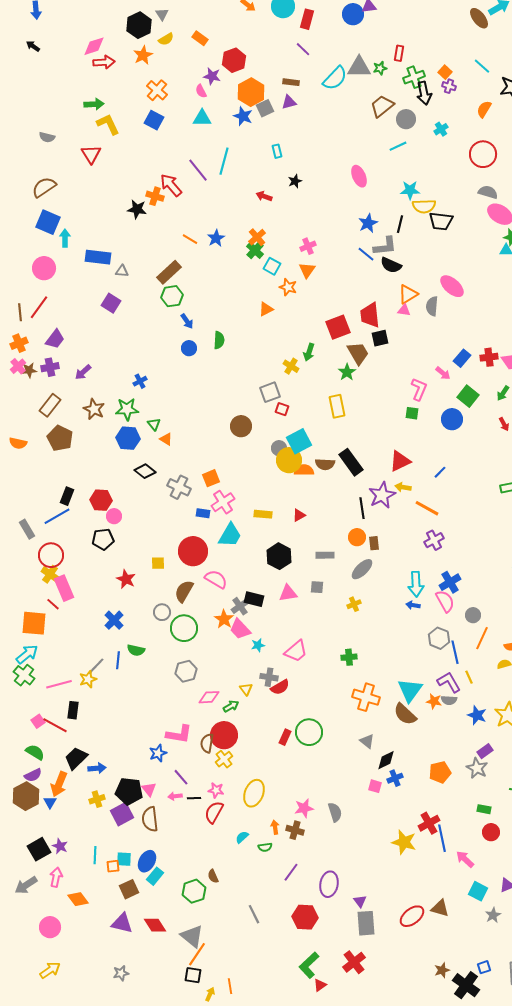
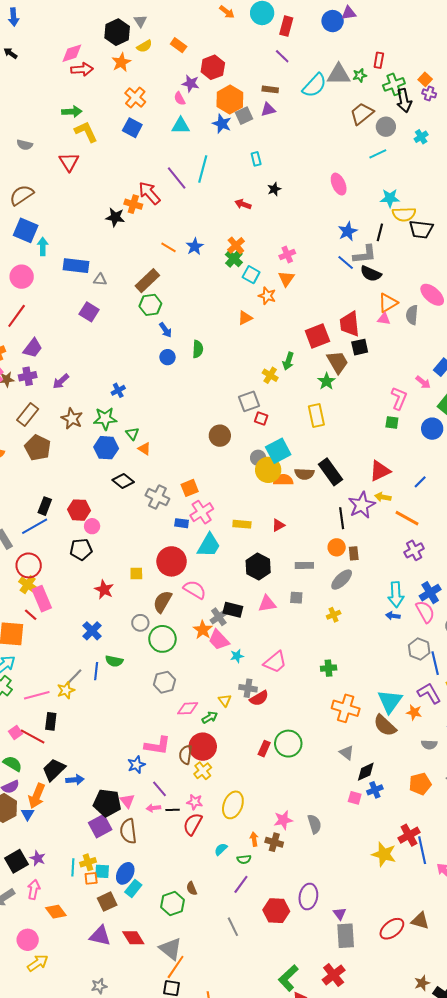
gray semicircle: (449, 700) -> (429, 745), moved
yellow cross: (97, 799) -> (88, 862), moved
purple line: (291, 872) -> (241, 884), moved
red hexagon: (305, 917) -> (276, 911), moved
yellow arrow: (50, 970) -> (38, 963), moved

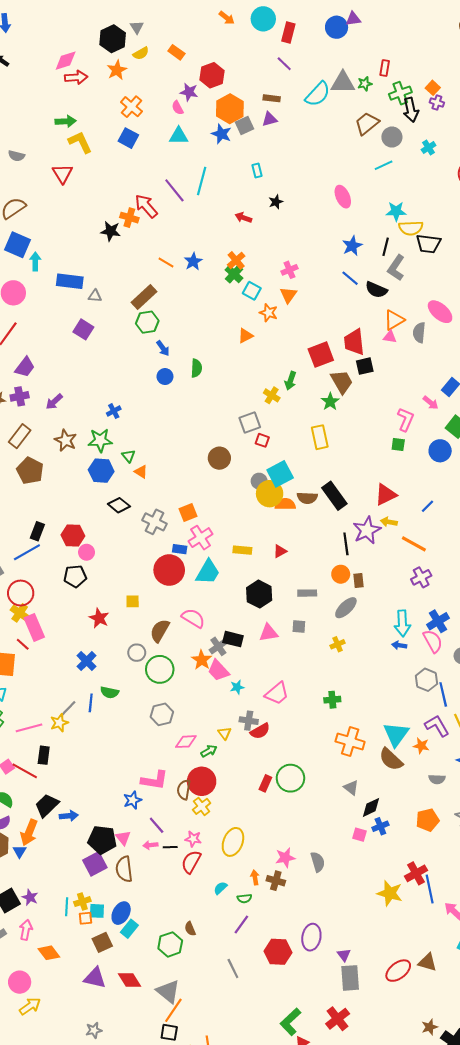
gray L-shape: (365, 254) -> (396, 268), moved, turned 130
red circle: (172, 561) -> (169, 570), moved

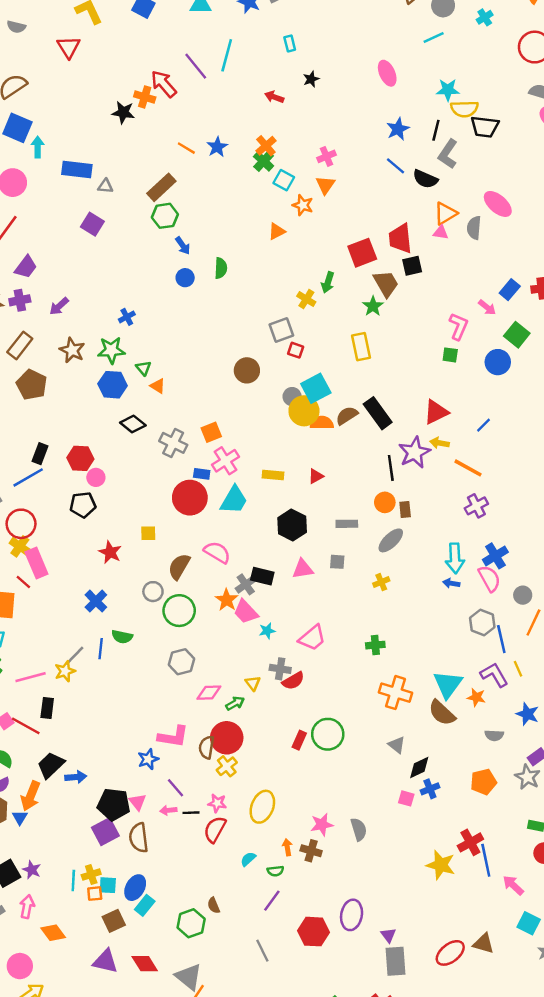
brown semicircle: (307, 498) -> (347, 416), turned 144

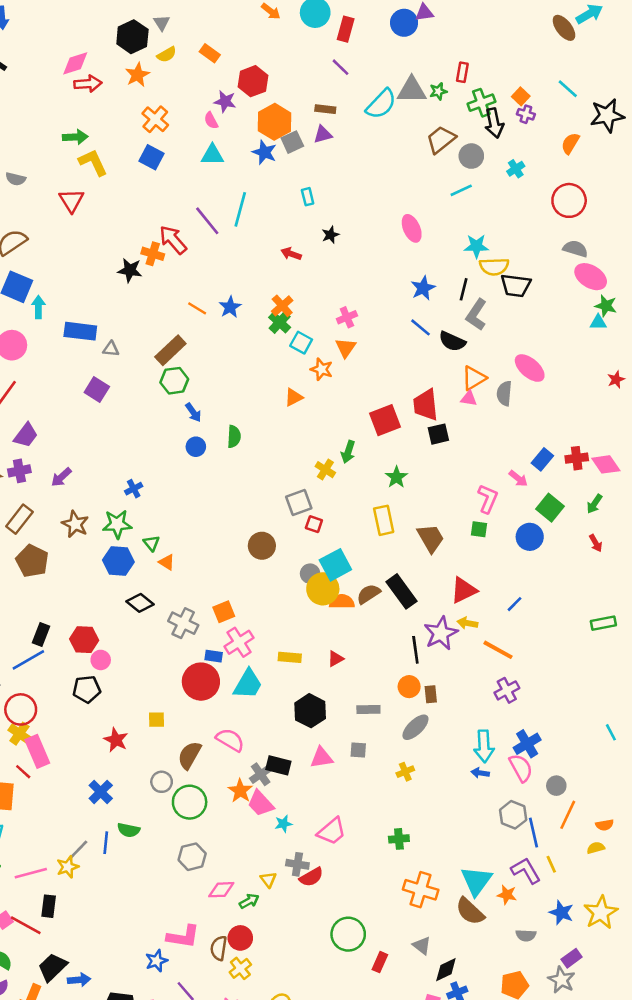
brown trapezoid: (386, 284) -> (431, 538), moved
red circle: (227, 738) -> (240, 938), size x0.7
red rectangle: (299, 740) -> (380, 962), moved

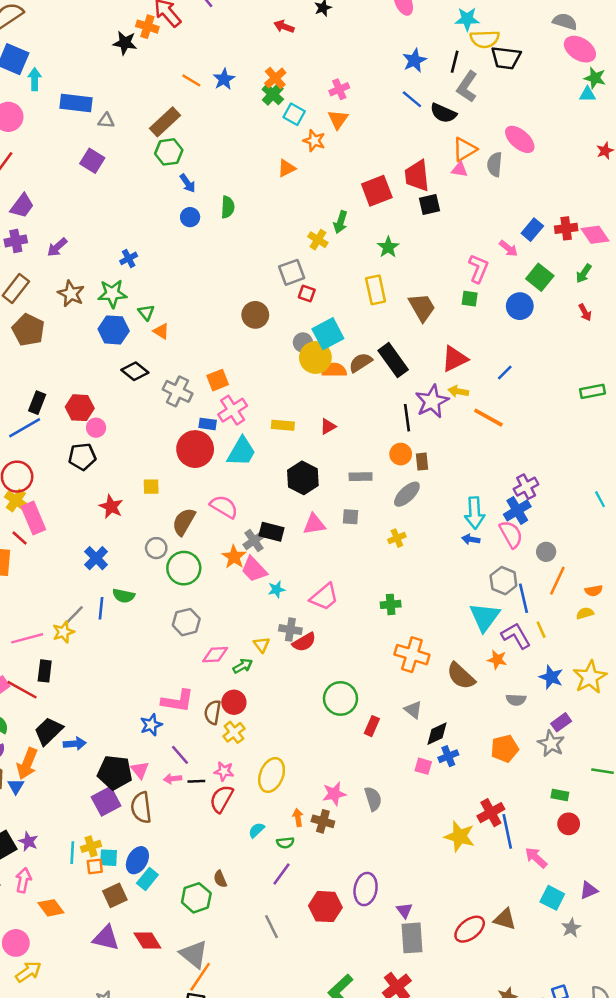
purple cross: (507, 690) -> (526, 487), moved
cyan triangle: (476, 881) -> (485, 617), moved

